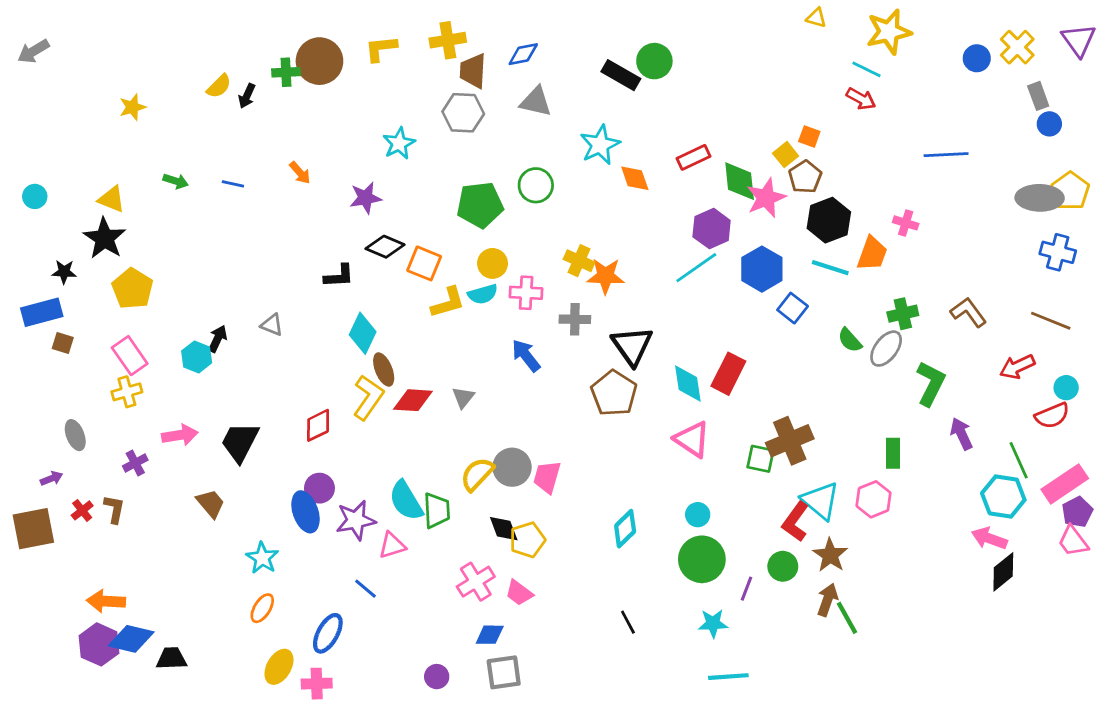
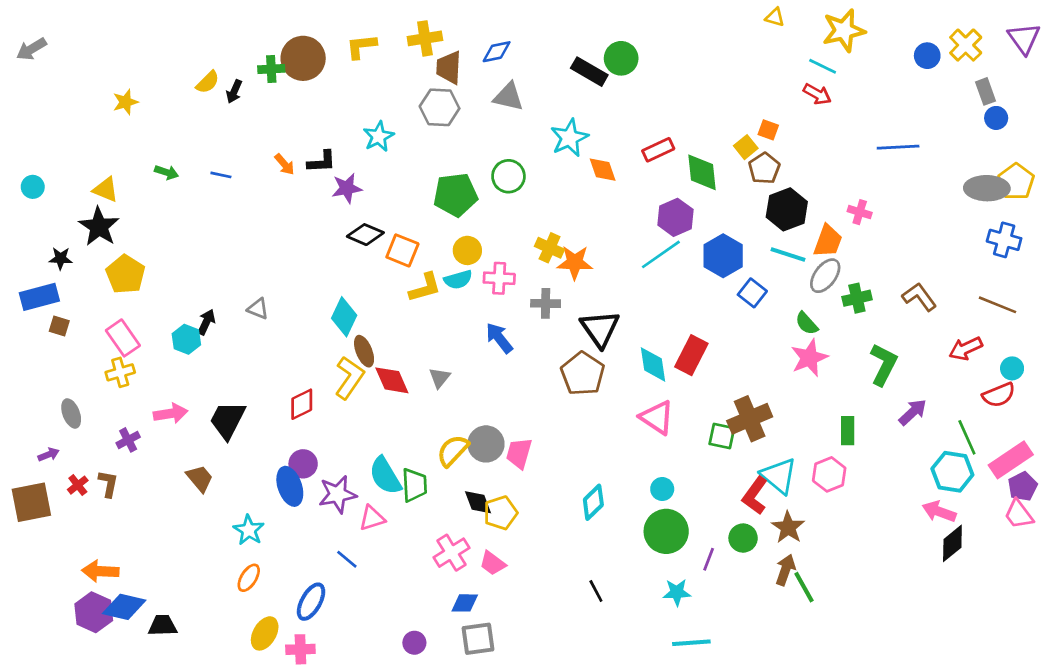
pink star: (766, 198) -> (809, 358), moved
black L-shape: (339, 276) -> (322, 162), moved
gray ellipse: (886, 349) -> (825, 276), moved
red diamond: (413, 400) -> (392, 380), turned 63
purple arrow: (961, 434) -> (913, 412), turned 72

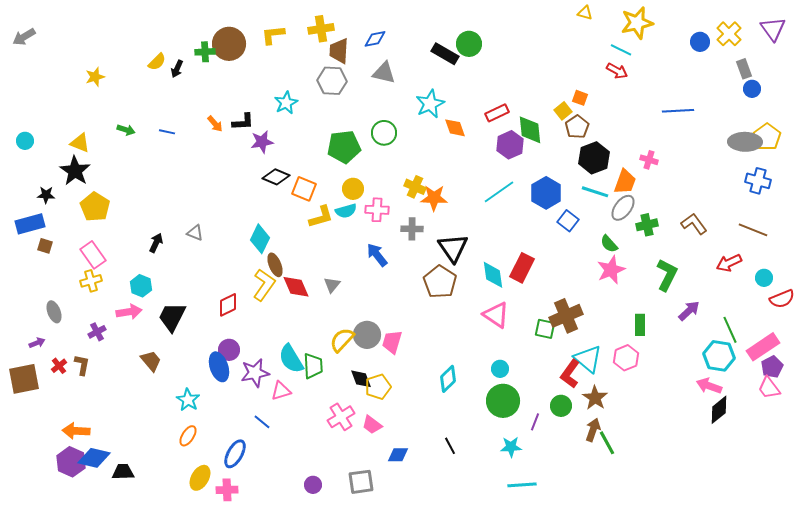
purple hexagon: (675, 217) -> (510, 145), moved
cyan hexagon: (186, 339) -> (141, 286), moved
red semicircle: (999, 395) -> (782, 299), moved
blue diamond: (465, 603) -> (398, 455), moved

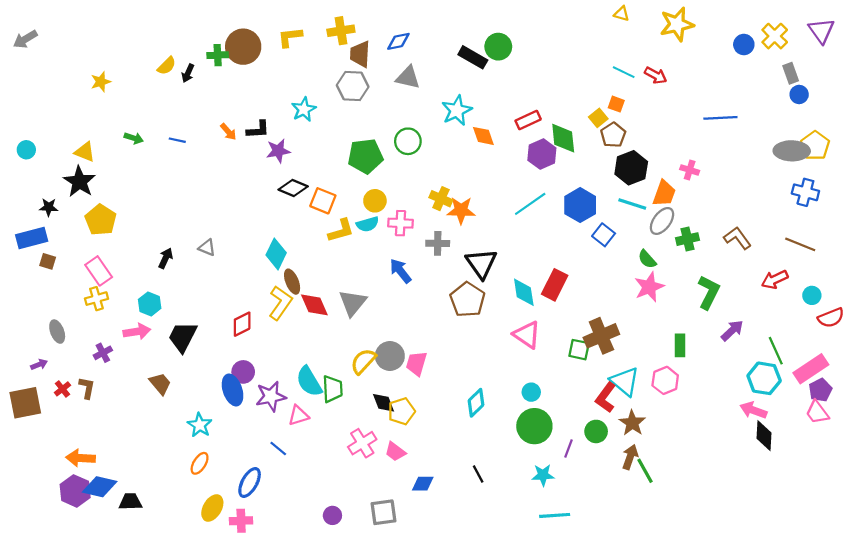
cyan line: (621, 50) -> (624, 72), moved
gray triangle: (332, 285) -> (353, 303), size x1.6
black diamond: (719, 410) -> (764, 436), turned -48

